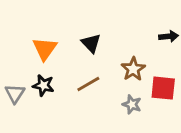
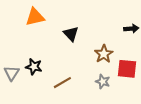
orange triangle: (45, 49) -> (35, 17), moved, turned 42
brown line: (88, 84) -> (62, 83), moved

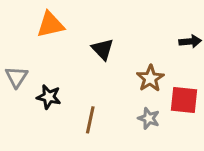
gray triangle: (12, 73) -> (17, 77), moved
brown line: (62, 83) -> (90, 120), turned -48

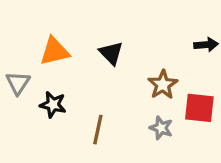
orange triangle: (50, 25) -> (55, 51), moved

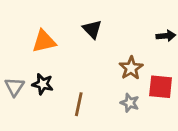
black triangle: (111, 53) -> (92, 29), moved
gray triangle: (18, 83) -> (14, 87), moved

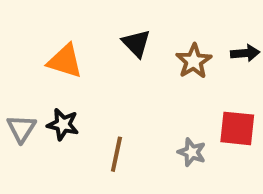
orange triangle: (44, 41) -> (65, 61), turned 30
brown star: (131, 68) -> (194, 61), moved

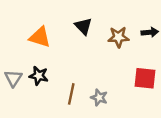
brown star: (194, 61) -> (118, 37), turned 30
gray star: (192, 152) -> (99, 98), moved

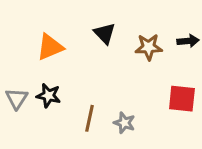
orange triangle: (40, 37) -> (50, 47), turned -40

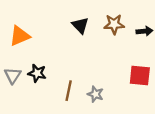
orange triangle: (50, 47) -> (20, 36), moved
brown star: (149, 47) -> (114, 24), moved

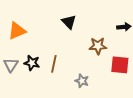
brown star: (114, 24) -> (98, 46), moved
brown line: (69, 91) -> (54, 64), moved

